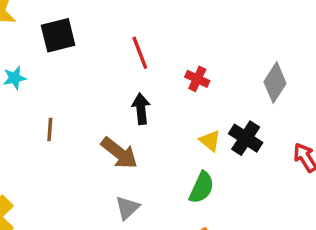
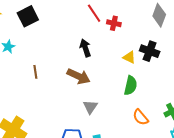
red line: (140, 53) -> (94, 13), moved

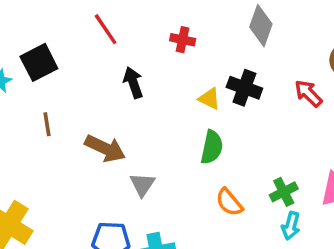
red line: (94, 13) -> (106, 29), moved
black square: (28, 16) -> (39, 62), moved
brown arrow: (79, 76) -> (105, 148), moved

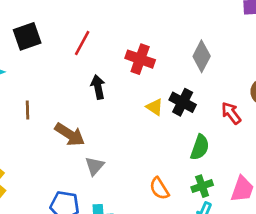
red line: (106, 29) -> (82, 43), turned 55
red cross: (183, 40) -> (140, 59), size x1.5
black square: (39, 62) -> (27, 36), moved
green semicircle: (212, 147) -> (200, 147), moved

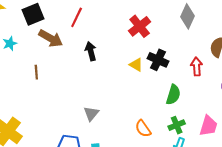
gray diamond: (202, 56) -> (187, 16), moved
red cross: (140, 59) -> (140, 26), moved, turned 35
red arrow: (231, 113) -> (197, 66), turned 36
brown arrow: (70, 134) -> (51, 38), moved

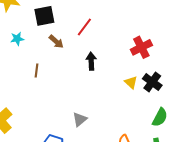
brown arrow: (51, 38) -> (56, 42), size x0.7

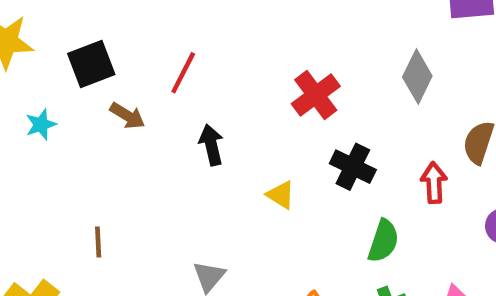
brown line: (36, 70) -> (98, 242), moved
yellow triangle: (131, 82) -> (281, 195), moved

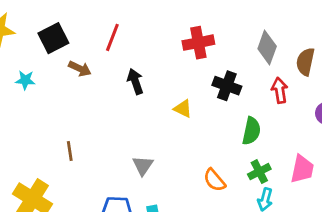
gray diamond: (417, 77) -> (267, 48), moved
red cross: (316, 95) -> (198, 43), turned 32
cyan star: (41, 125) -> (25, 80), turned 30

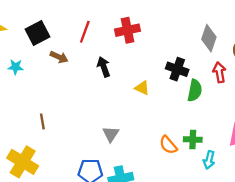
red cross: (198, 43) -> (127, 30), moved
green semicircle: (251, 131) -> (195, 90), moved
brown line: (70, 151) -> (42, 121), moved
green cross: (259, 172) -> (193, 140), moved, turned 30

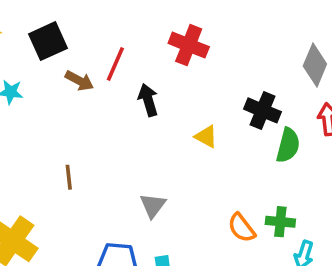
red cross: (127, 30) -> (189, 45), turned 30
red line: (85, 32) -> (115, 64), moved
brown line: (42, 121) -> (69, 177), moved

